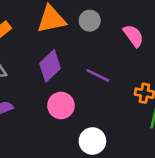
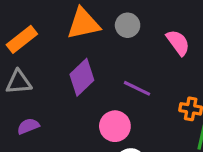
pink circle: (61, 105) -> (115, 126), moved

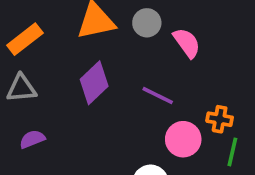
pink semicircle: (178, 43) -> (187, 43), moved
pink circle: (115, 126) -> (183, 139), moved

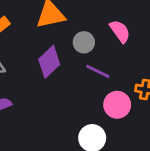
gray circle: (147, 23) -> (84, 42), moved

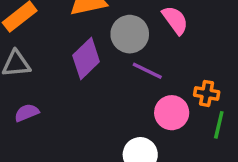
gray circle: (84, 42) -> (130, 34), size x1.4

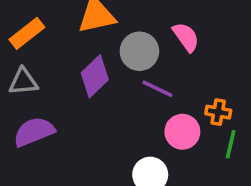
purple semicircle: (27, 113) -> (34, 132), size x1.6

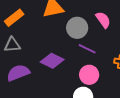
purple diamond: (95, 76) -> (52, 61), moved, turned 70
pink circle: (182, 132) -> (89, 75), moved

